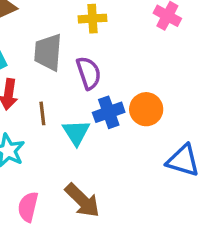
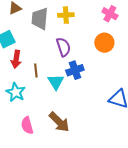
gray trapezoid: (48, 52) -> (40, 19), moved
orange circle: (146, 109) -> (104, 43), moved
pink semicircle: (28, 207) -> (27, 125), turned -30

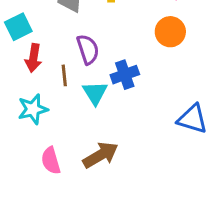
purple semicircle: (63, 47) -> (88, 49), moved
cyan star: (16, 92) -> (33, 109), turned 30
brown arrow: (59, 122) -> (101, 155), turned -75

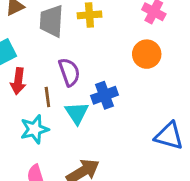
cyan star: (33, 109) -> (34, 129), moved

